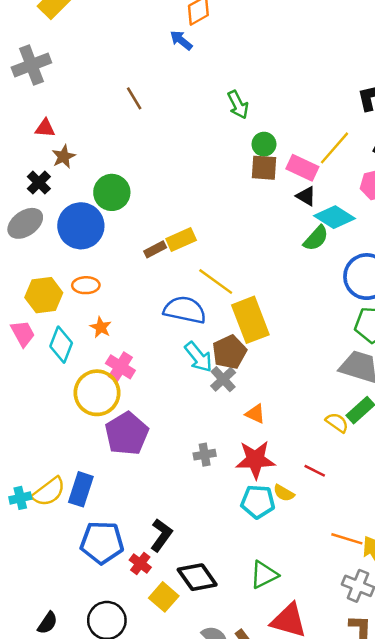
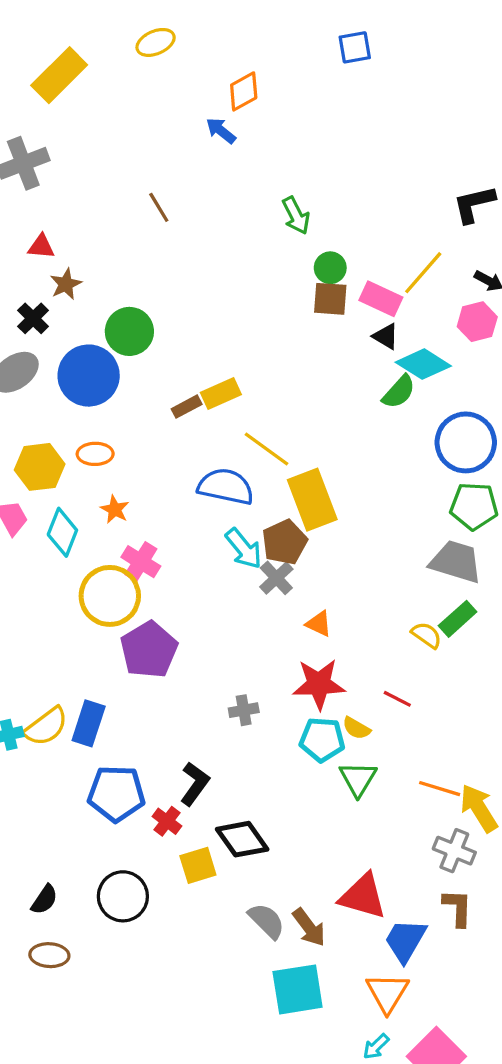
gray cross: (205, 455) -> (244, 710), moved
green triangle: (264, 575) -> (358, 779), moved, turned -32
yellow square: (164, 597) -> (198, 865), turned 32

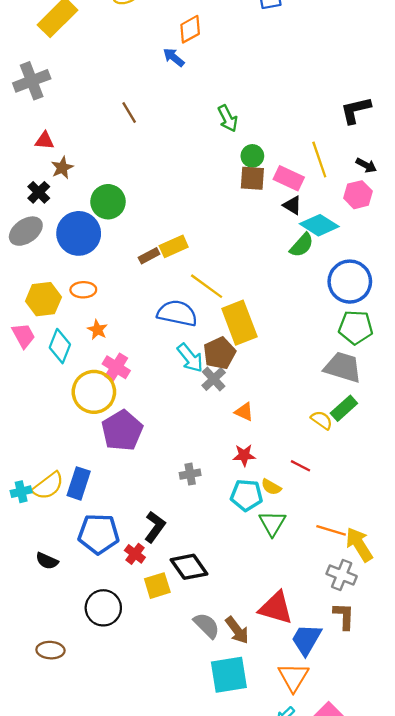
yellow line: (423, 273) -> (319, 159), turned -60
red star: (319, 684) -> (244, 455), size x0.6
black semicircle: (45, 900) -> (47, 561), moved, turned 80

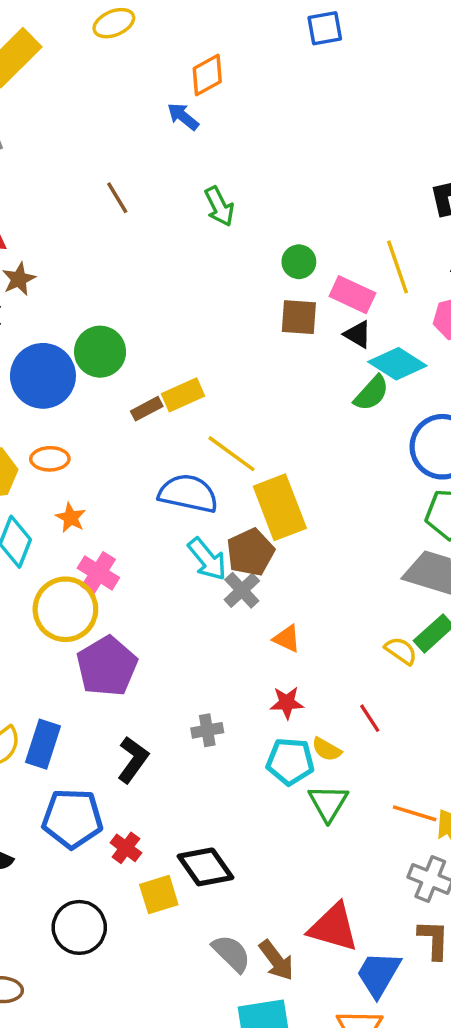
green arrow: (228, 118) -> (219, 206), moved
brown square: (252, 178) -> (299, 317), moved
green circle: (108, 202) -> (100, 352), moved
red line: (300, 466) -> (370, 718), turned 30
black L-shape: (155, 527) -> (133, 760), moved

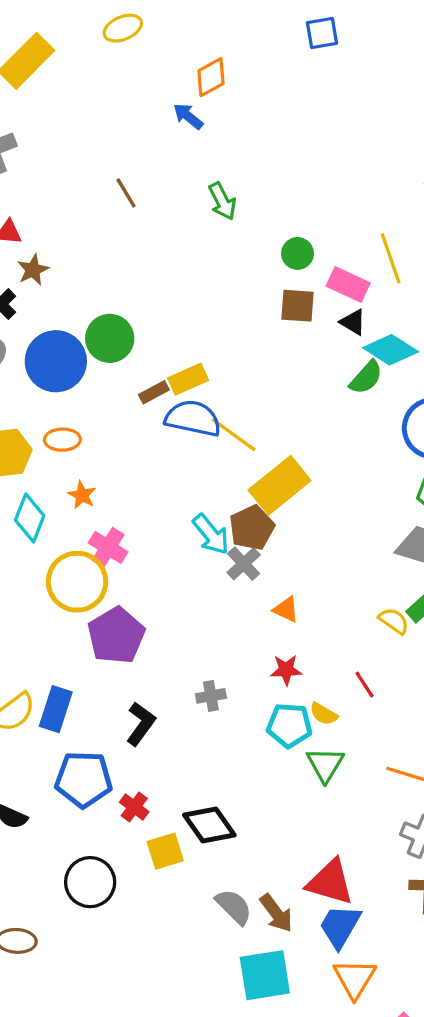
blue semicircle: (188, 493) -> (193, 418), moved
yellow rectangle: (280, 507) -> (280, 485), turned 72
blue trapezoid: (378, 974) -> (340, 926), moved

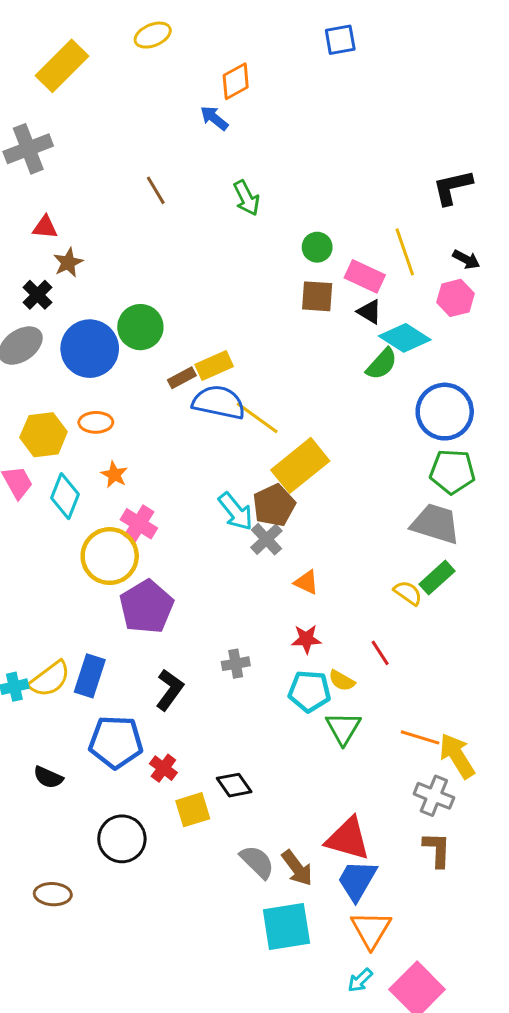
black diamond: (209, 825) -> (234, 785), size x0.7

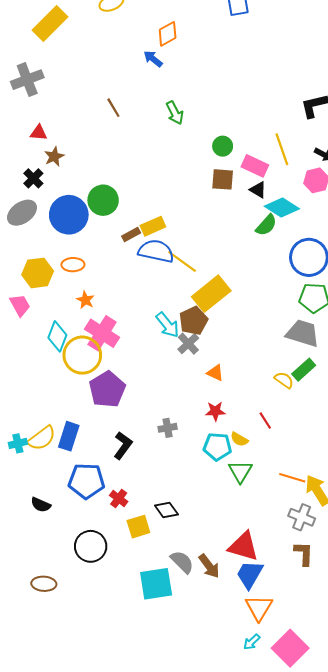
cyan diamond: (65, 496) -> (57, 336), moved
pink cross: (139, 524) -> (102, 333), size x1.4
cyan square: (286, 926) -> (156, 584), moved

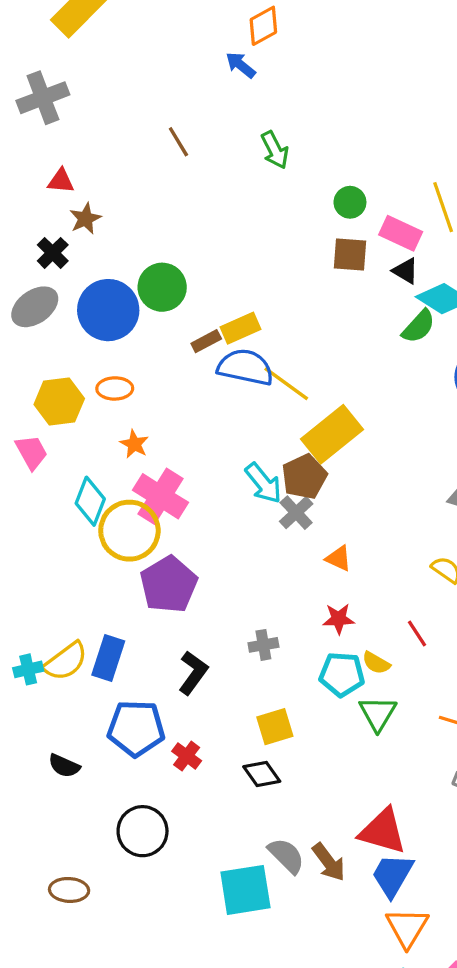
yellow square: (138, 527) -> (275, 727), moved

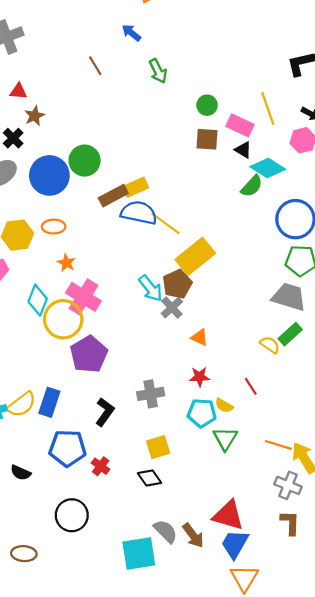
blue arrow: (241, 65) -> (131, 33), moved
brown rectangle: (206, 341) -> (113, 196), size x1.5
gray cross: (263, 645) -> (151, 394), size x1.4

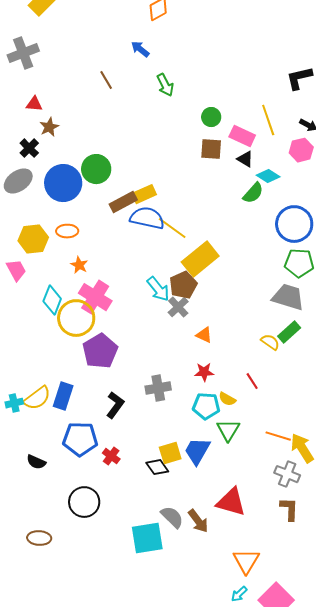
cyan diamond: (268, 168) -> (268, 176), size x0.7
yellow square: (158, 447) -> (170, 453), moved
blue trapezoid: (235, 544) -> (197, 451), moved

